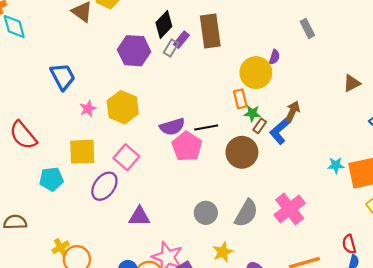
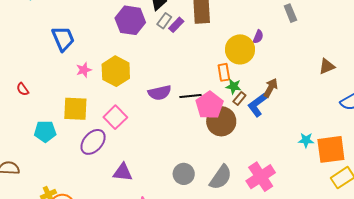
purple rectangle: (181, 40) -> (176, 25), moved
red semicircle: (23, 135) -> (23, 89), size x0.5
pink pentagon: (187, 146) -> (209, 105), moved

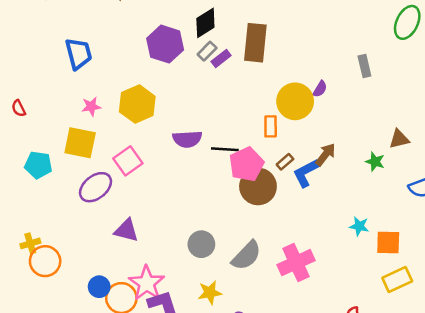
pink star: (84, 70) -> (91, 107), moved
green star: (234, 86) -> (375, 162), moved
orange square: (331, 149) -> (388, 242), size x0.7

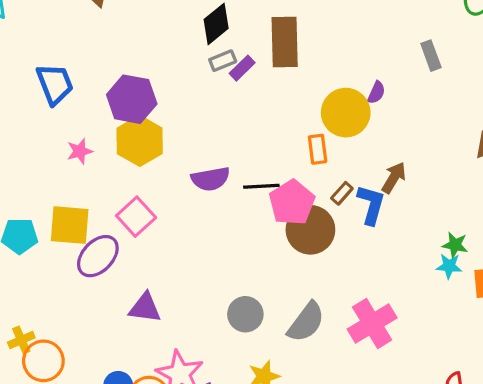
purple hexagon: (165, 44) -> (132, 99), moved
gray rectangle: (207, 51) -> (223, 61), turned 30
yellow square: (80, 143) -> (70, 225), moved
green star: (375, 162) -> (455, 245), moved
blue L-shape: (306, 173) -> (371, 205), turned 140

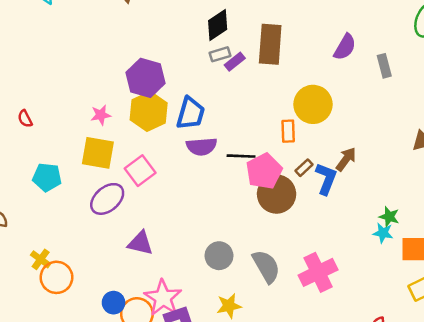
blue trapezoid: (55, 84) -> (191, 113), moved, turned 32
purple semicircle: (376, 93) -> (345, 47), moved, size x1.5
yellow square: (70, 225) -> (98, 153), moved
gray semicircle: (306, 322) -> (266, 266), turned -72
yellow cross: (21, 340) -> (41, 259), turned -36

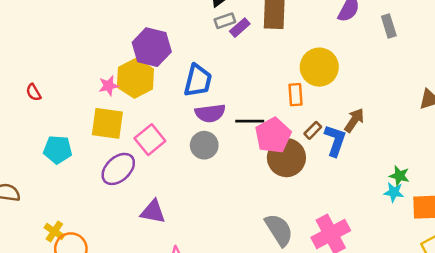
yellow hexagon: (149, 111) -> (135, 78), moved
gray circle: (219, 256) -> (204, 145), moved

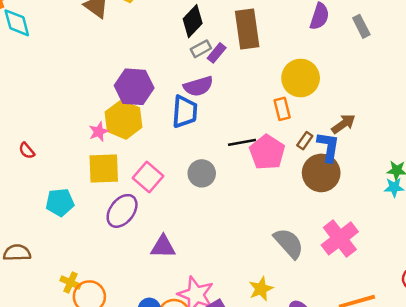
purple semicircle: (210, 113) -> (198, 86), moved
brown arrow: (354, 120) -> (344, 124), turned 30
brown circle: (286, 158) -> (321, 173), moved

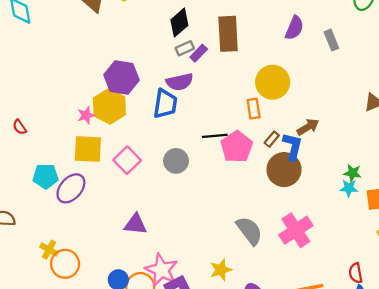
purple ellipse: (122, 211) -> (71, 188), moved

